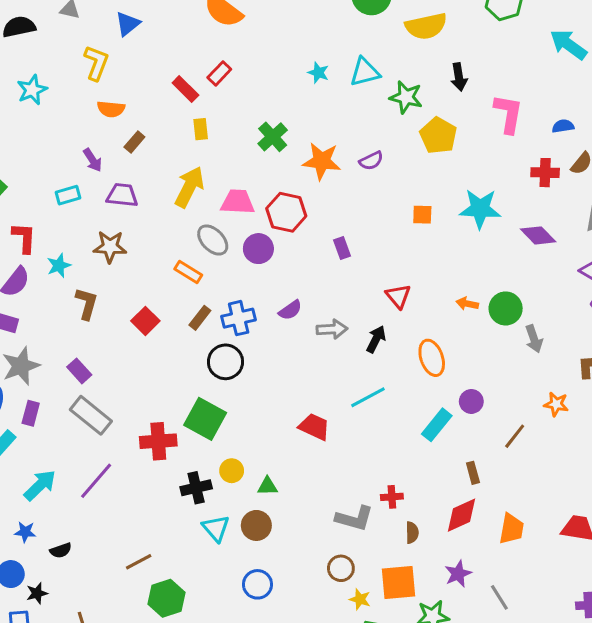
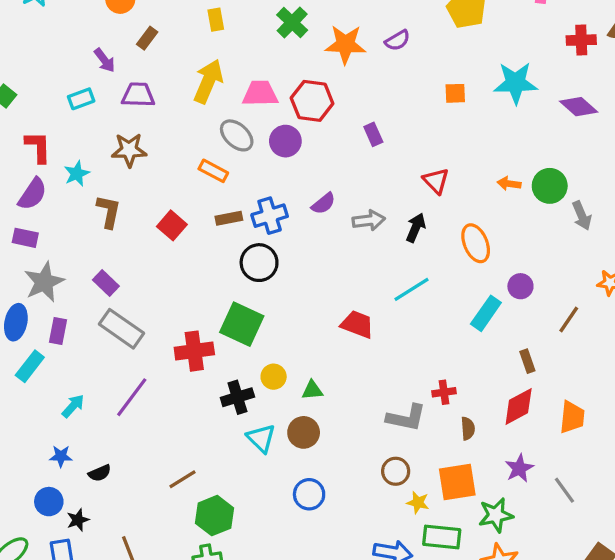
brown rectangle: (200, 318) -> (229, 218), turned 45
cyan arrow: (40, 485) -> (73, 406), size x0.7

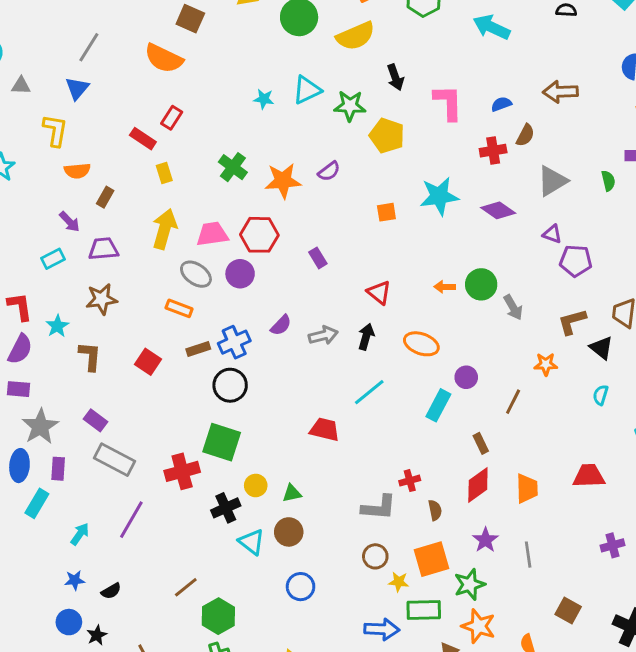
orange ellipse: (476, 243) -> (421, 344), turned -40
gray line: (564, 490) -> (528, 555), turned 35

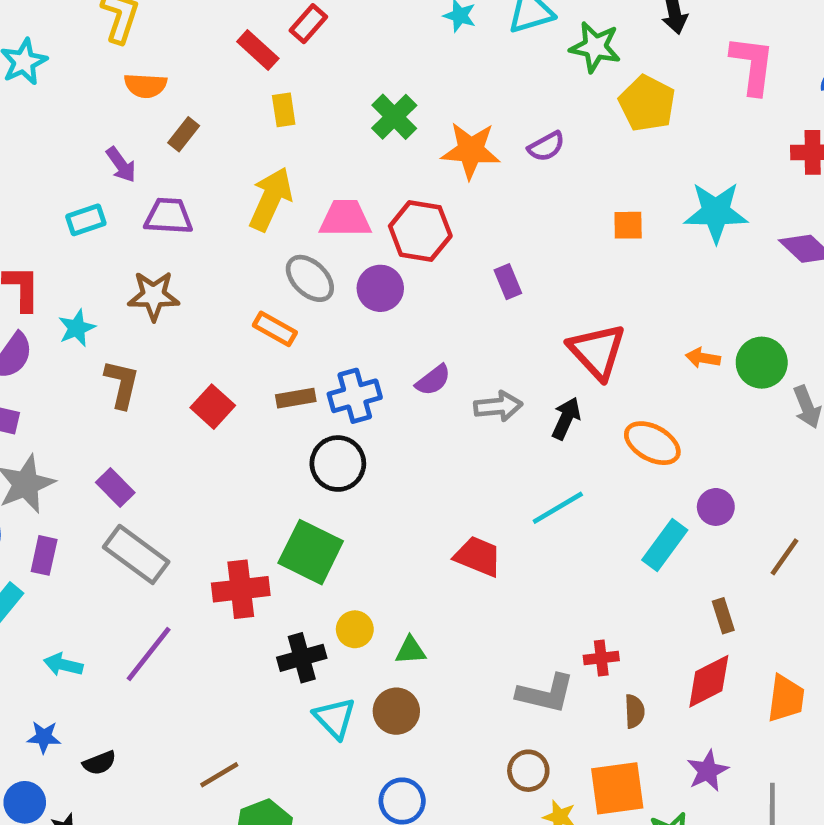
red triangle: (379, 293) -> (597, 351), size x1.5
cyan arrow: (80, 534) -> (63, 665), turned -120

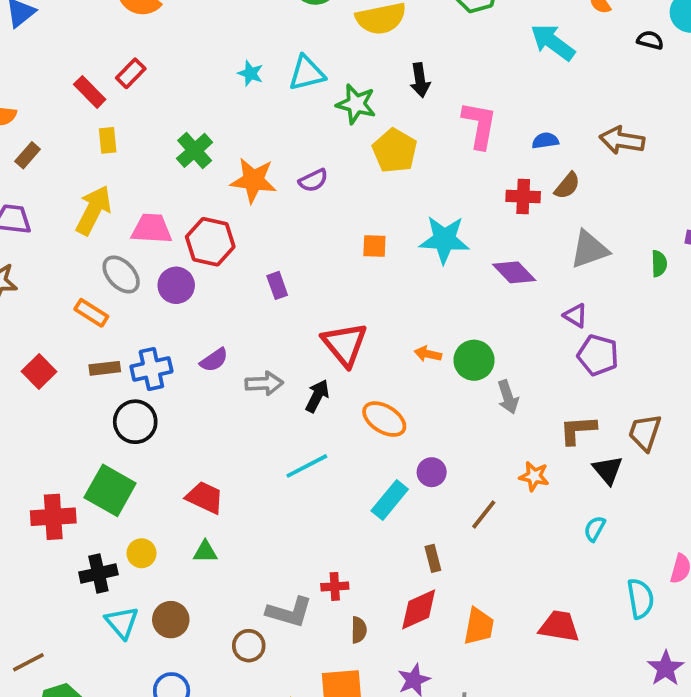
red trapezoid: (478, 556) -> (205, 497), moved
green triangle: (411, 650) -> (205, 552), moved
brown circle: (528, 771) -> (249, 646), moved

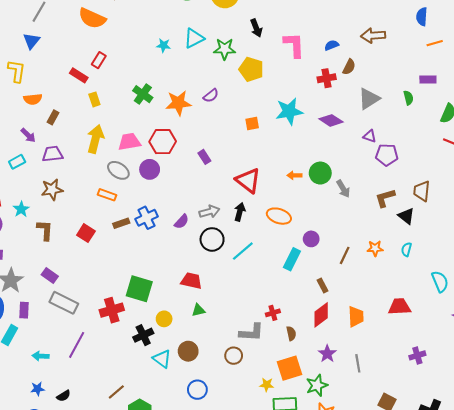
purple semicircle: (214, 360) -> (182, 222), moved
black circle: (135, 422) -> (212, 239), moved
orange star: (534, 476) -> (375, 248), moved

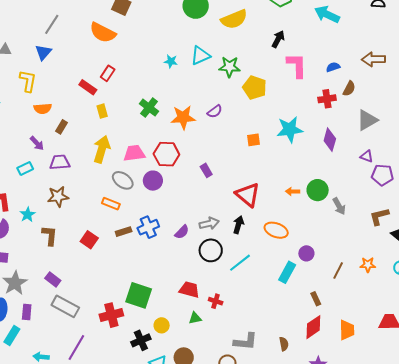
black arrow: (256, 28) -> (278, 39), moved, turned -132
purple diamond: (331, 120) -> (330, 140), turned 70
red cross: (273, 313) -> (216, 301), moved, turned 32

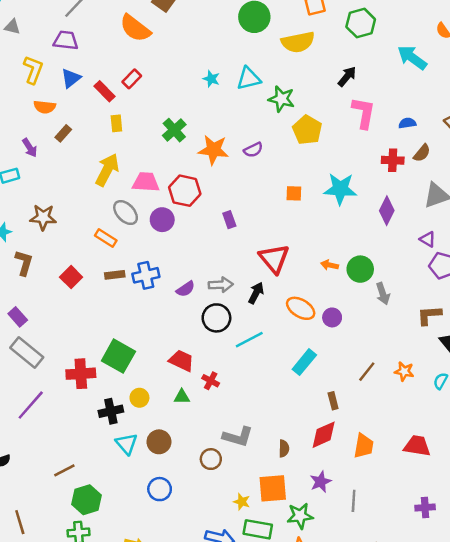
blue triangle: (43, 52) -> (71, 78), moved
purple trapezoid: (60, 162) -> (66, 40), moved
purple circle: (306, 253) -> (332, 317), moved

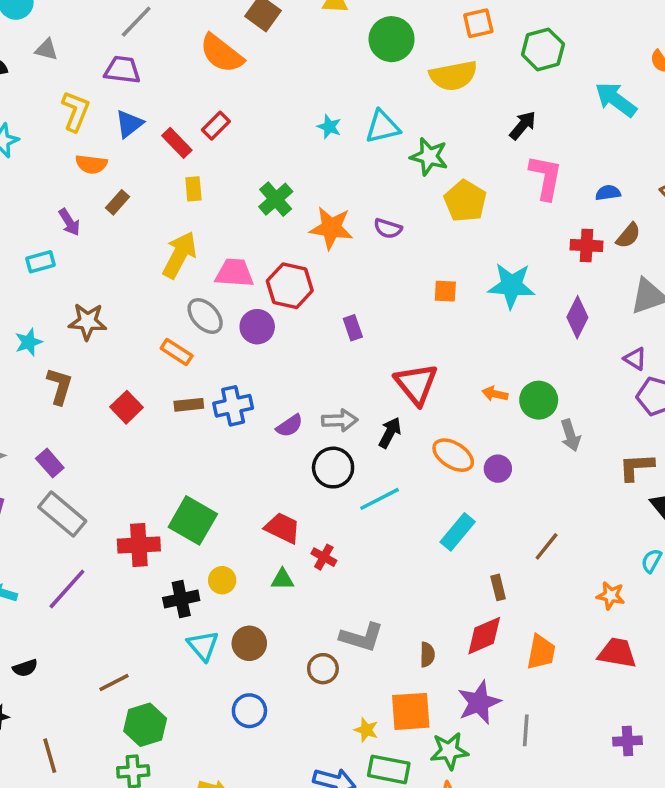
purple semicircle: (253, 150) -> (388, 228), turned 42
orange star: (404, 371) -> (611, 596), moved
purple star: (321, 482) -> (479, 703), size x1.4

